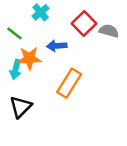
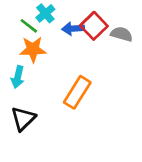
green line: (14, 33) -> (29, 26), moved
blue arrow: (57, 46) -> (73, 29), moved
orange star: (29, 58) -> (33, 49), moved

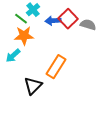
cyan arrow: (18, 77) -> (13, 56), turned 35
black triangle: (23, 119) -> (33, 86), moved

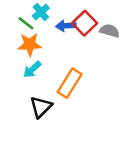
cyan arrow: (13, 56) -> (32, 69), moved

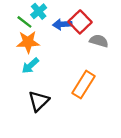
gray semicircle: (110, 31) -> (99, 41), moved
orange rectangle: (70, 83) -> (84, 85), moved

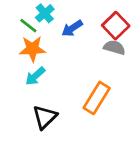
red square: (80, 22) -> (116, 26), moved
blue arrow: (62, 24) -> (72, 28), turned -30

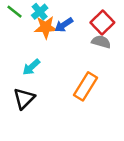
green line: (28, 26) -> (14, 12), moved
orange star: (32, 49) -> (46, 27), moved
black triangle: (45, 117) -> (24, 98), moved

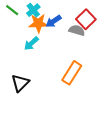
gray semicircle: (101, 42) -> (77, 30), moved
cyan arrow: (31, 67) -> (31, 43), moved

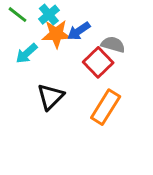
red square: (86, 19) -> (98, 62), moved
cyan arrow: (31, 43) -> (27, 53), moved
black triangle: (20, 83) -> (50, 97), moved

